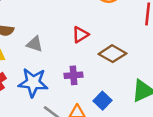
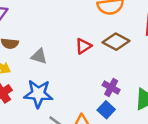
brown diamond: (112, 54) -> (116, 42), moved
purple cross: (74, 75) -> (111, 88), moved, turned 35

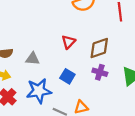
brown diamond: (116, 42) -> (99, 48), moved, turned -35
blue square: (106, 110) -> (67, 76), moved

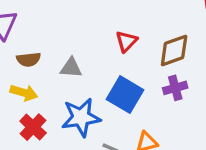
purple cross: (100, 72) -> (175, 88), turned -32
blue square: (67, 76) -> (125, 95), size x1.5

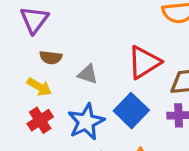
red triangle: (126, 41) -> (144, 62), size x1.6
blue star: (81, 117) -> (86, 122), turned -30

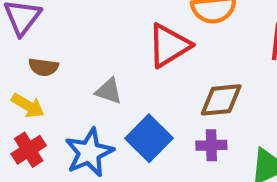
red triangle: (144, 62) -> (169, 45), moved
gray triangle: (88, 74) -> (109, 91), moved

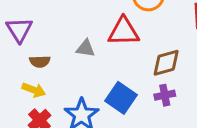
red triangle: (169, 45) -> (124, 32), turned 40
gray triangle: (109, 91) -> (86, 48), moved

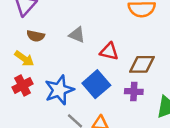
red triangle: (124, 32) -> (109, 51), moved, size x0.7

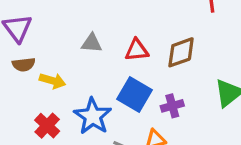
brown semicircle: (36, 36) -> (24, 65), moved
yellow arrow: (24, 59) -> (52, 81), moved
purple cross: (134, 91) -> (172, 106), moved

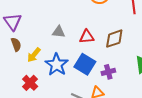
brown semicircle: (24, 65) -> (16, 44), turned -104
yellow arrow: (52, 81) -> (34, 55), turned 112
blue star: (93, 116) -> (57, 65), moved

